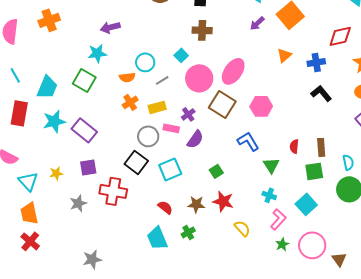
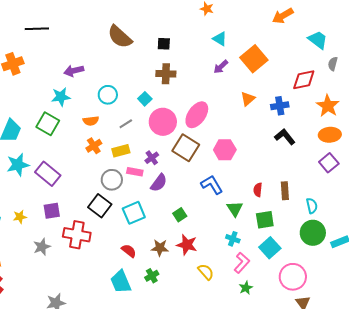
cyan circle: (145, 62) -> (108, 95), moved
green square: (314, 171) -> (265, 220), moved
pink circle: (312, 245) -> (293, 277), moved

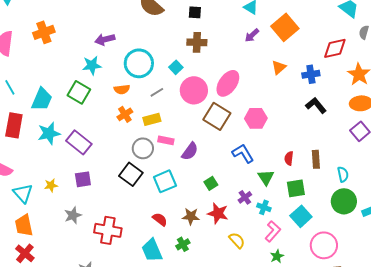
cyan circle: (108, 95) -> (139, 63), size x1.5
purple cross: (152, 158) -> (245, 197), moved
red cross: (77, 235) -> (108, 230), moved

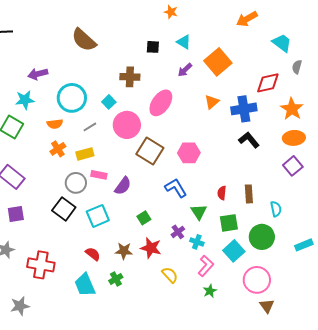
black square: (195, 12) -> (153, 47), moved
blue cross: (311, 74) -> (244, 109), size x1.4
pink ellipse: (228, 83) -> (161, 103), moved
green circle: (344, 201) -> (262, 237), moved

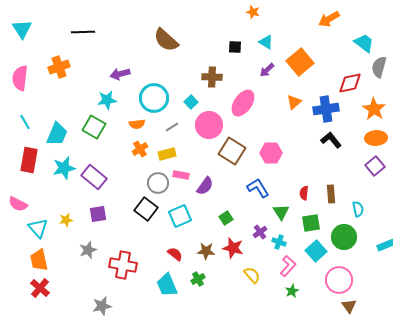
gray semicircle: (297, 67) -> (379, 67), size x1.5

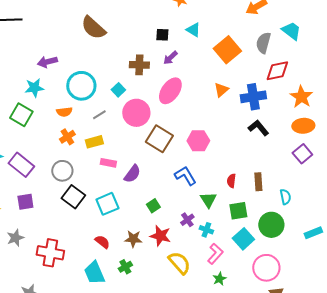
gray semicircle: (379, 67) -> (263, 43), moved
purple arrow: (267, 70) -> (170, 58), moved
gray circle: (158, 183) -> (62, 171), moved
yellow semicircle: (252, 275) -> (179, 263), size x1.4

